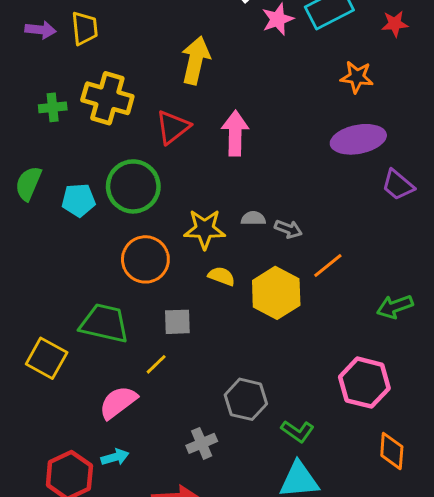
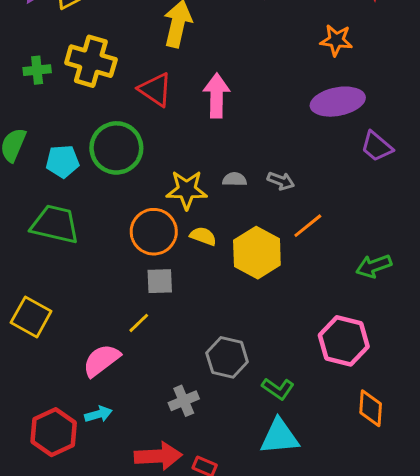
red triangle: (173, 127) -> (155, 90), turned -48
gray arrow: (288, 229) -> (281, 181), moved
orange circle: (145, 259) -> (154, 232), moved
green trapezoid: (104, 323) -> (55, 224), moved

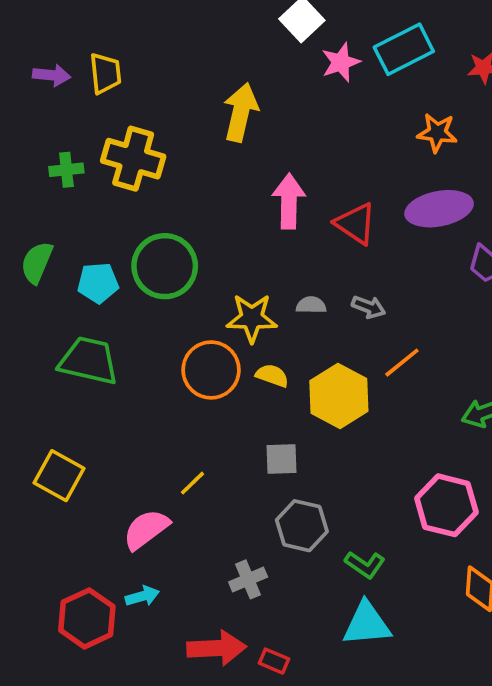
red triangle: (155, 90) -> (356, 224), moved
gray square: (160, 281) -> (281, 459), moved

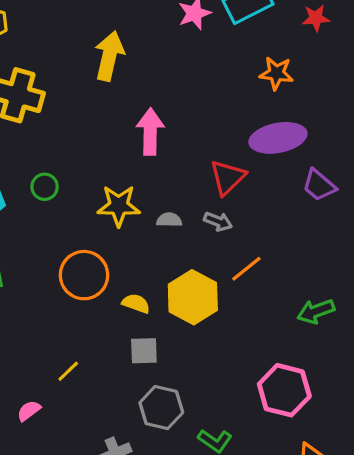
red triangle: (356, 224) -> (228, 177), moved, turned 42
green circle: (165, 266) -> (45, 187), size x0.5
yellow star: (252, 318) -> (119, 206), moved
yellow semicircle: (272, 376) -> (136, 303), moved
pink semicircle: (146, 529) -> (29, 411), size x0.6

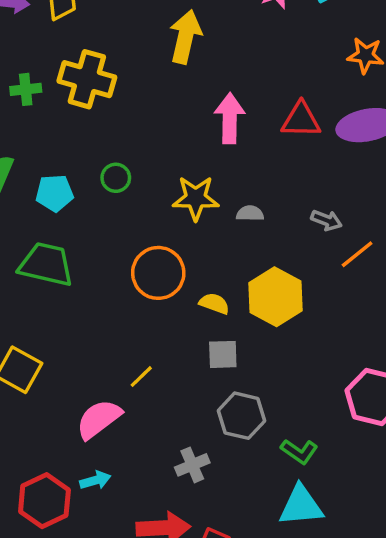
red triangle: (228, 177) -> (301, 120), moved, turned 45
gray arrow: (218, 221) -> (326, 220), moved
orange line: (246, 269) -> (357, 254), moved
pink semicircle: (29, 411) -> (99, 419), size x1.8

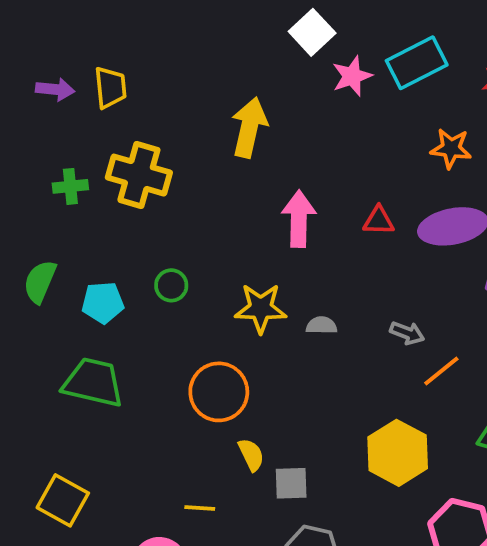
red triangle: (301, 120) -> (379, 221), size x0.7
yellow hexagon: (276, 297) -> (398, 453), moved
yellow semicircle: (214, 304) -> (251, 455), moved, turned 44
yellow line: (141, 377) -> (200, 508), turned 48

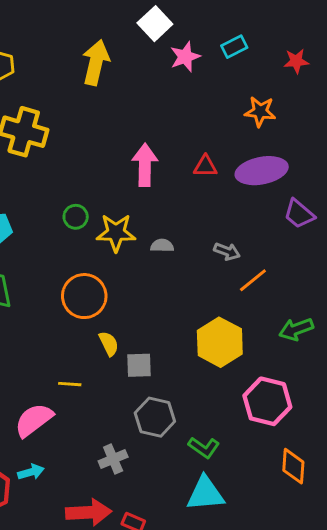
cyan rectangle: (417, 63) -> (234, 47), size x0.6
yellow arrow: (249, 127) -> (96, 62), moved
green circle: (171, 285) -> (76, 217), moved

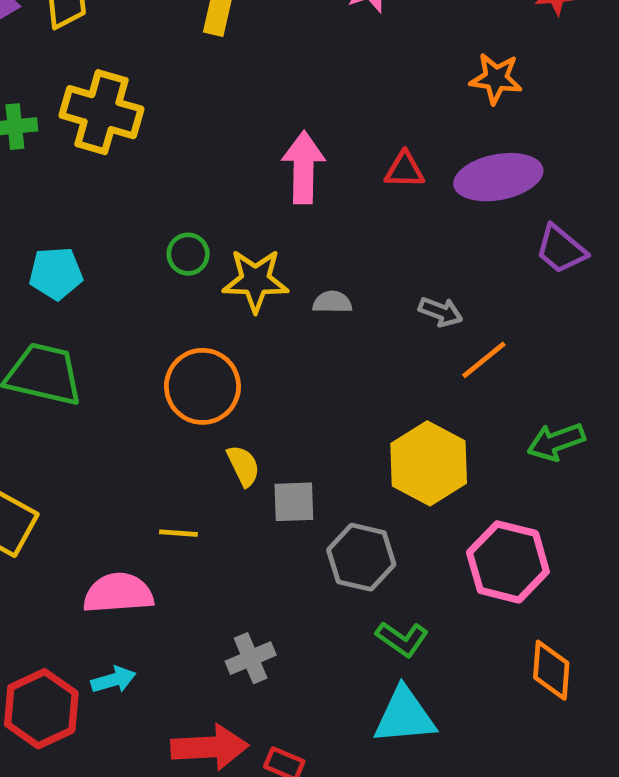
gray hexagon: (155, 417) -> (361, 557), moved
pink semicircle: (34, 420) -> (118, 593), turned 33

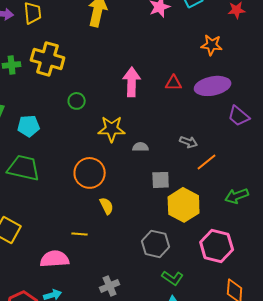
green circle: (188, 254) -> (77, 101), moved
gray semicircle: (332, 302) -> (141, 147), moved
gray square: (294, 502) -> (161, 180), moved

